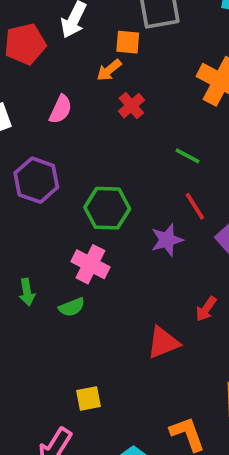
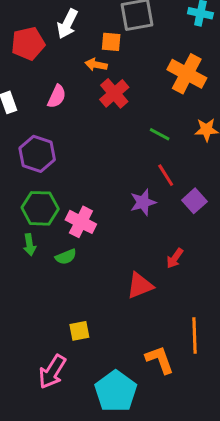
orange arrow: (109, 70) -> (96, 65), turned 50
red cross: (131, 106) -> (114, 93), size x1.4
green hexagon: (107, 208) -> (40, 208), moved

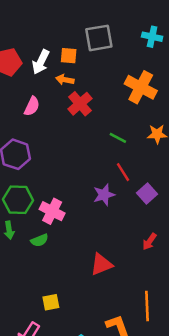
white arrow: (67, 24) -> (41, 62), moved
orange square: (111, 42) -> (69, 56), moved
red arrow: (175, 258) -> (150, 242), moved

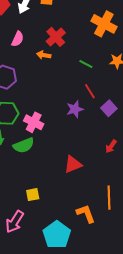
orange arrow: (65, 80) -> (44, 55), moved
green semicircle: (39, 240) -> (24, 145), size x1.5

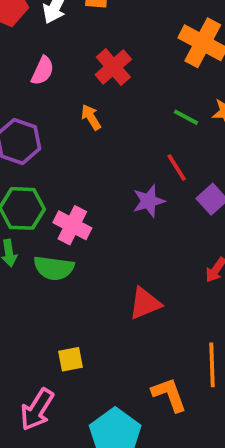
orange arrow: (44, 55) -> (91, 117), moved, turned 48
green line: (86, 64) -> (186, 117), moved
green semicircle: (24, 145) -> (54, 268), turned 30

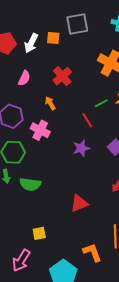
green line: (186, 117) -> (101, 103), turned -56
red line: (177, 168) -> (87, 120), moved
pink cross: (72, 225) -> (40, 130), moved

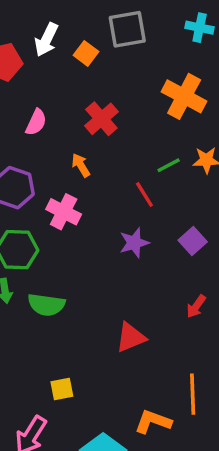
orange square: (53, 38) -> (86, 53), turned 32
white arrow: (31, 43) -> (46, 40), moved
orange L-shape: (92, 252) -> (153, 422), turned -50

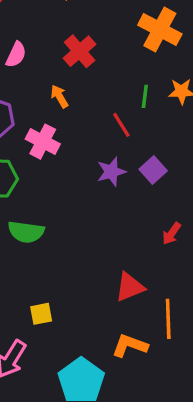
green line: (169, 165) -> (145, 96), turned -55
purple square: (193, 241) -> (153, 170), moved
red triangle: (131, 337) -> (130, 287), moved

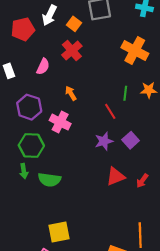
red cross: (80, 51) -> (72, 51), moved
red triangle: (130, 287) -> (116, 176), moved
yellow square: (41, 314) -> (59, 232), size x1.5

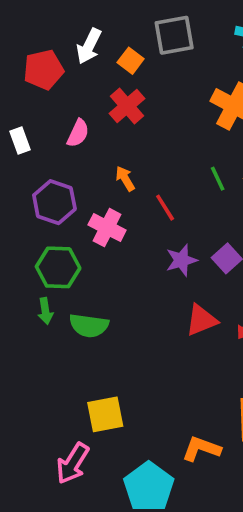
green line: (125, 93) -> (218, 179), turned -32
red line: (110, 111) -> (165, 208), moved

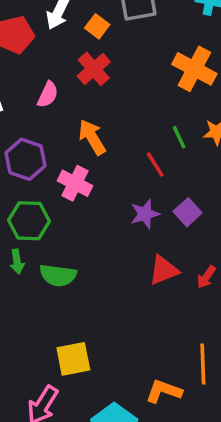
orange arrow: (125, 179) -> (92, 137), size x1.5
red line: (165, 208) -> (155, 164), moved

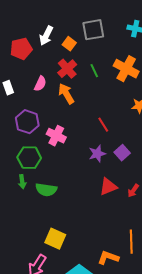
orange arrow: (92, 137) -> (66, 94), moved
green line: (179, 137) -> (94, 71), moved
yellow square: (73, 359) -> (55, 239), turned 35

